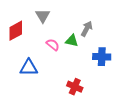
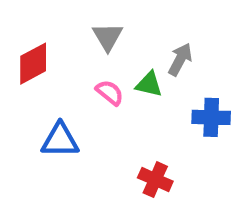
gray triangle: (43, 16) -> (108, 37), moved

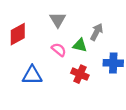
red cross: (155, 180) -> (80, 74), moved

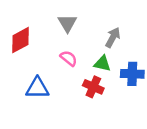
green triangle: (80, 45) -> (102, 63), moved

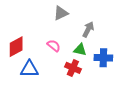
gray triangle: (67, 23) -> (61, 13), moved, turned 35
red diamond: (21, 40) -> (16, 47), moved

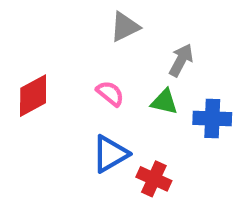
red cross: (73, 68) -> (154, 179), moved
blue triangle: (29, 69) -> (110, 154), moved, turned -30

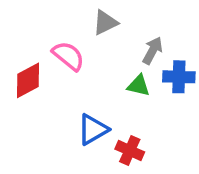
pink semicircle: (110, 94) -> (68, 56), moved, size x1.4
blue cross: (212, 118) -> (179, 77), moved

